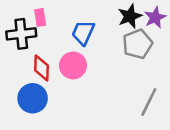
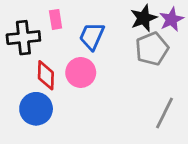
pink rectangle: (40, 17) -> (56, 19), moved

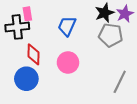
pink rectangle: (56, 19) -> (27, 14), moved
gray pentagon: (152, 49) -> (111, 35), turned 30
pink circle: (81, 72) -> (68, 63), moved

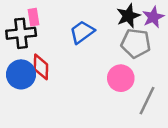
blue trapezoid: (67, 26) -> (82, 32), turned 30
pink circle: (68, 63) -> (121, 78), moved
blue circle: (26, 79) -> (21, 74), moved

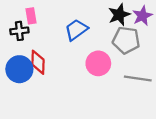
black cross: (21, 33) -> (19, 31), size x0.7
pink circle: (121, 78) -> (98, 63), moved
gray line: (147, 101) -> (138, 78), moved, turned 72

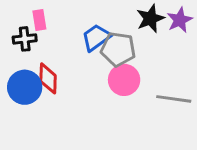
gray pentagon: (126, 40) -> (118, 49), moved

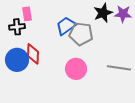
purple star: (180, 20) -> (123, 14), turned 30
pink circle: (124, 80) -> (76, 69), moved

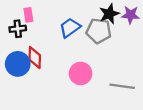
gray pentagon: (81, 34) -> (99, 31), moved
gray line: (119, 68) -> (122, 86), moved

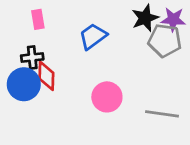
black cross: (18, 29) -> (32, 57), moved
gray pentagon: (99, 31) -> (165, 41), moved

